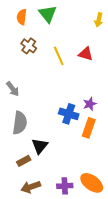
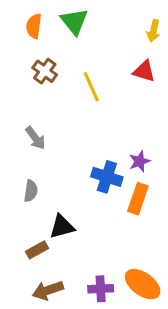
red triangle: (86, 54) -> (144, 71), moved
gray arrow: (13, 89) -> (35, 138), moved
gray semicircle: (20, 123) -> (31, 191), size x0.6
black triangle: (40, 146) -> (62, 227), turned 36

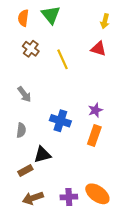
blue cross: (107, 177) -> (60, 121), moved

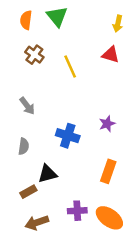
orange rectangle: (94, 136) -> (108, 171), moved
purple cross: (69, 197) -> (77, 211), moved

